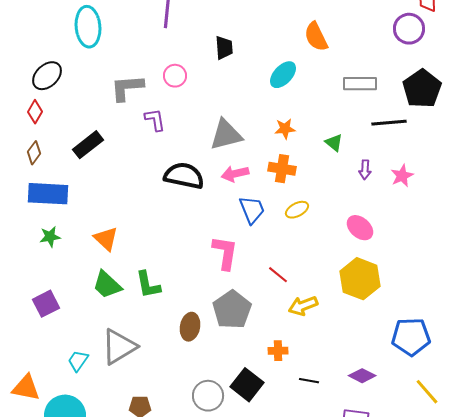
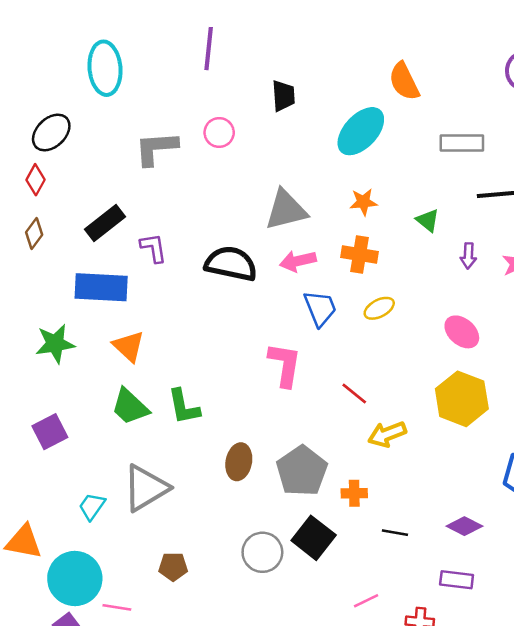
cyan ellipse: (283, 75) -> (361, 131), size x1.4
purple L-shape: (155, 120) -> (154, 248), moved
blue rectangle: (48, 194) -> (101, 287), moved
green star: (50, 237) -> (55, 344), size x1.4
gray pentagon: (232, 310) -> (302, 471), moved

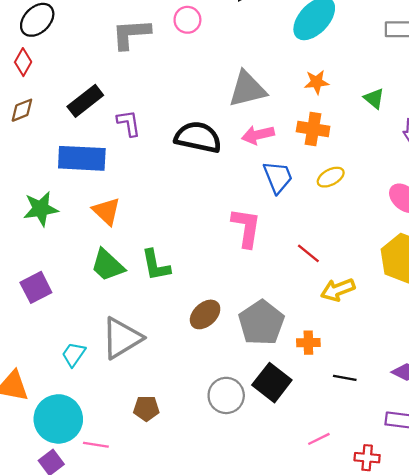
brown diamond: (34, 234) -> (22, 110), turned 32
brown ellipse: (239, 462) -> (205, 314), turned 36

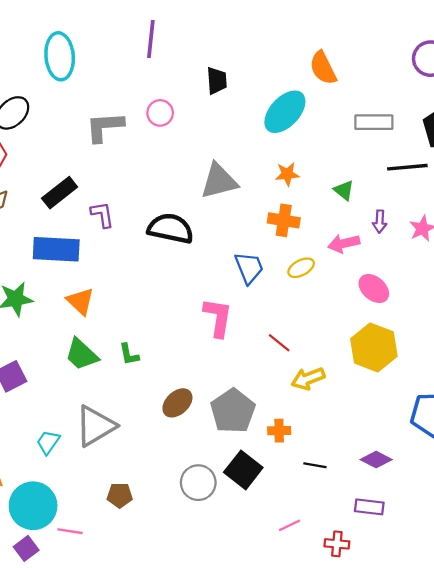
pink arrow: (258, 135) -> (344, 243), moved
green L-shape: (156, 265) -> (129, 354), size x0.7

